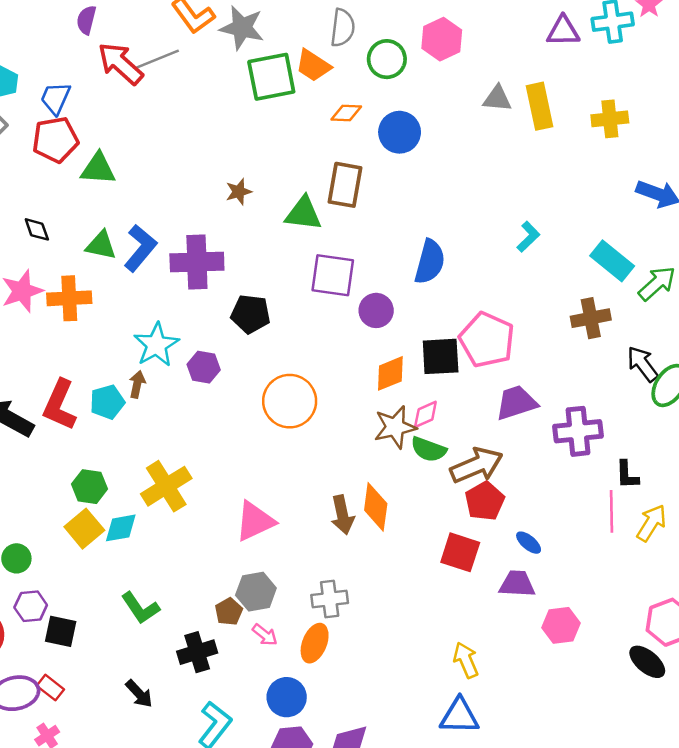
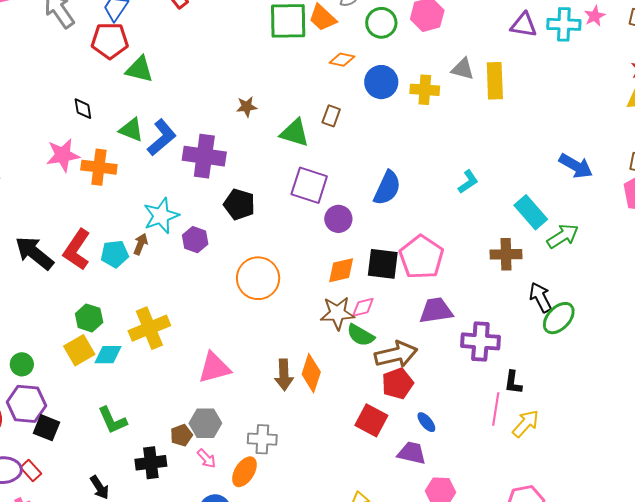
yellow cross: (610, 119) -> (425, 90), moved
brown rectangle: (345, 185) -> (331, 116), size x0.6
purple hexagon: (31, 606) -> (26, 404), size x1.5

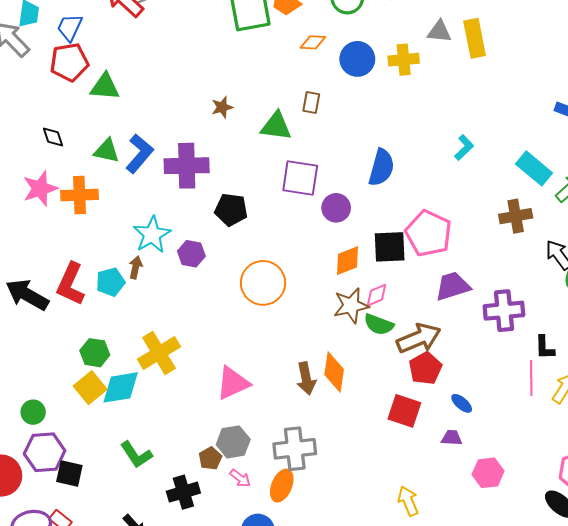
cyan diamond: (108, 355) -> (121, 387), size x1.4
gray cross: (262, 439) -> (295, 449), size x1.4
purple trapezoid: (412, 453) -> (452, 438), size x0.7

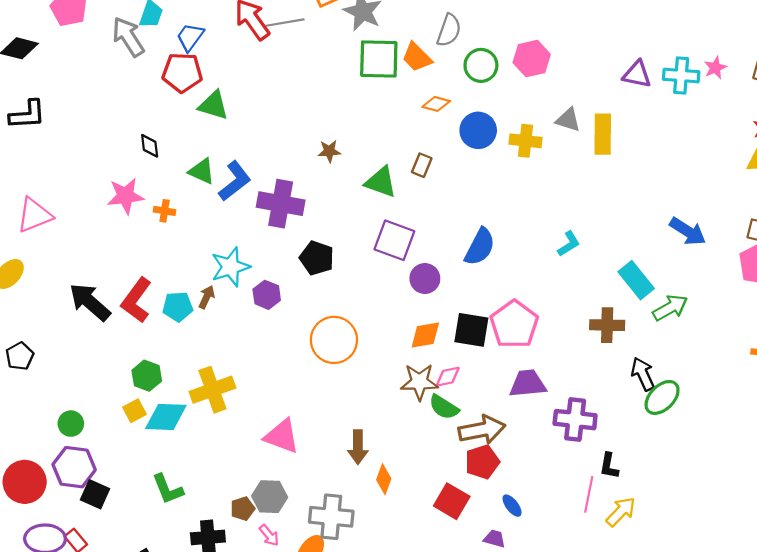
orange cross: (80, 195) -> (165, 211), size x0.6
orange diamond: (334, 372) -> (384, 479), moved, size x0.7
pink triangle: (233, 383) -> (282, 436), turned 33
yellow square: (90, 388) -> (134, 411), size x0.7

